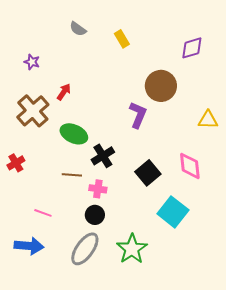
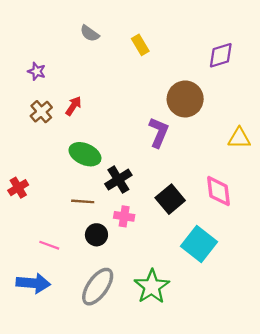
brown cross: (33, 111) -> (41, 112), moved, size x0.6
pink cross: (98, 189) -> (124, 216), moved
black circle: (95, 215) -> (96, 235), moved

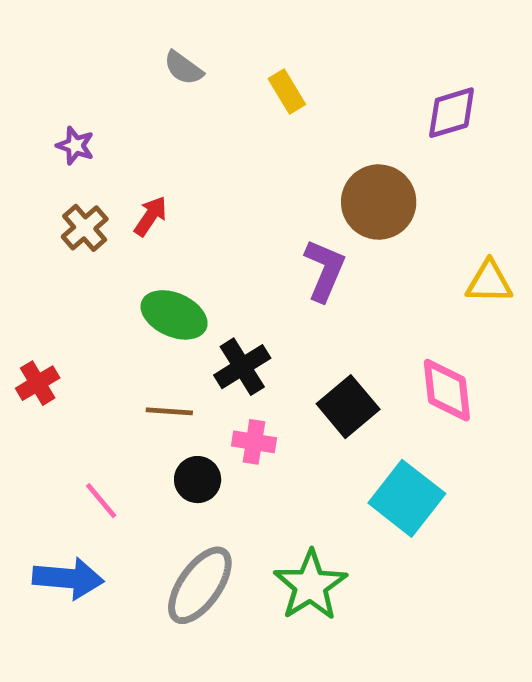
pink line: (49, 245) -> (101, 501), turned 30

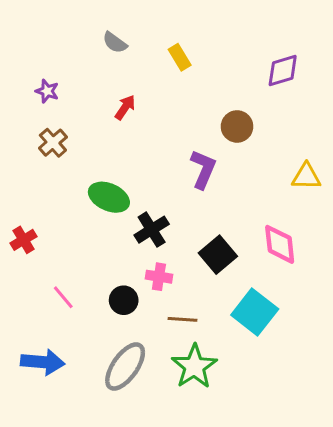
brown circle: (379, 202) -> (237, 126), size x0.7
red arrow: (151, 216) -> (125, 107), moved
brown line: (169, 411) -> (183, 319), moved
pink line: (101, 501) -> (63, 297), moved

